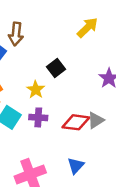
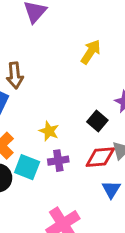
black square: (56, 68) -> (97, 121), moved
blue triangle: (76, 166) -> (111, 189), moved

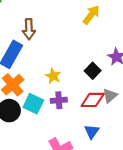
blue triangle: (111, 189) -> (92, 131), moved

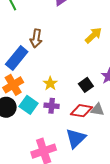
gray triangle: (110, 96) -> (97, 110), turned 40
blue triangle: (92, 131) -> (76, 138), size x1.5

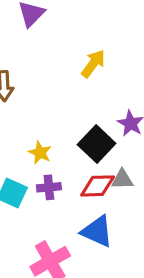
black square: (86, 85) -> (97, 144), size x1.5
blue triangle: (76, 138) -> (97, 231), turned -40

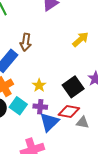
gray triangle: (122, 179) -> (83, 122), moved
blue triangle: (97, 231) -> (49, 122), moved, turned 40

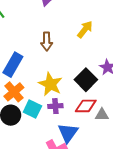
brown arrow: (26, 42) -> (47, 41), moved
yellow star: (39, 85) -> (50, 84), size x1.6
blue triangle: (49, 122) -> (68, 133), moved

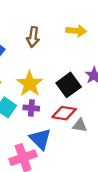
yellow arrow: (85, 29) -> (76, 31), turned 48
blue triangle: (68, 133) -> (40, 139), turned -30

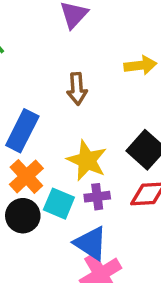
blue triangle: (40, 139) -> (91, 243), moved

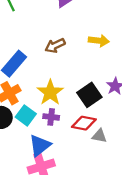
brown arrow: (77, 89) -> (55, 46), turned 54
blue triangle: (91, 243) -> (40, 145), turned 35

